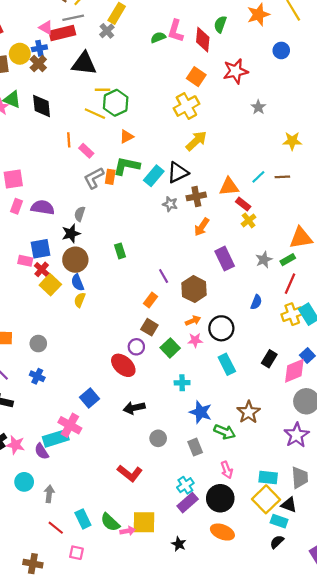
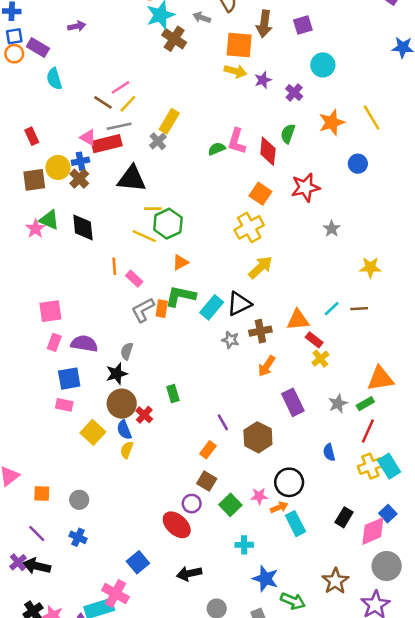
blue square: (40, 249) -> (69, 379), moved
red cross: (42, 269) -> (144, 415), moved
blue semicircle: (256, 302) -> (329, 452), turned 144
orange arrow: (193, 321) -> (279, 507), moved
brown star: (249, 412) -> (335, 581), moved

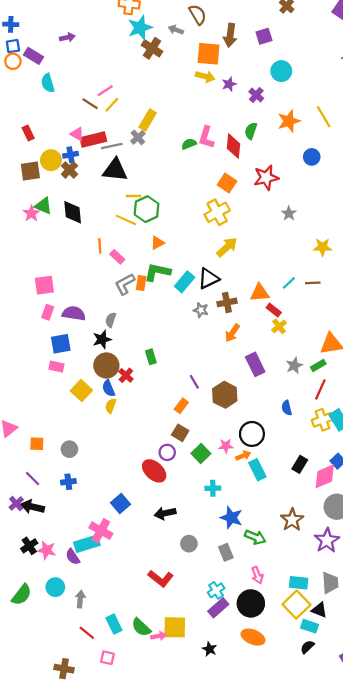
gray line: (119, 126) -> (112, 146), moved
blue cross: (78, 537) -> (68, 482), turned -32

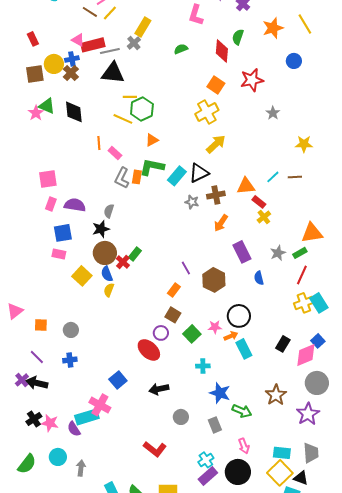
pink L-shape: (206, 137) -> (196, 15), moved
gray L-shape: (125, 284) -> (122, 178), turned -35
green rectangle: (151, 357) -> (135, 254), moved, turned 56
blue semicircle: (287, 408) -> (259, 278), moved

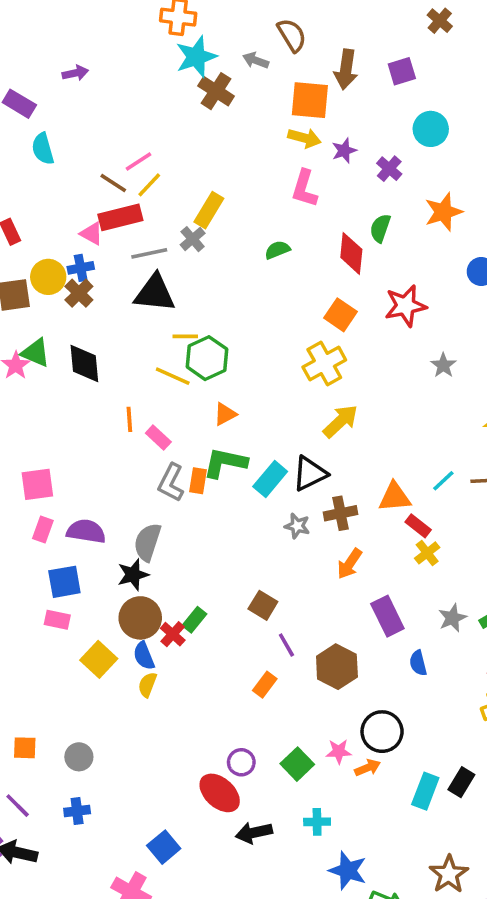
red rectangle: (93, 45) -> (120, 217), moved
gray semicircle: (109, 211) -> (147, 542), size x1.5
brown square: (173, 315) -> (263, 605), moved
cyan rectangle: (244, 349) -> (425, 791), moved, turned 48
black arrow: (159, 389) -> (254, 833), moved

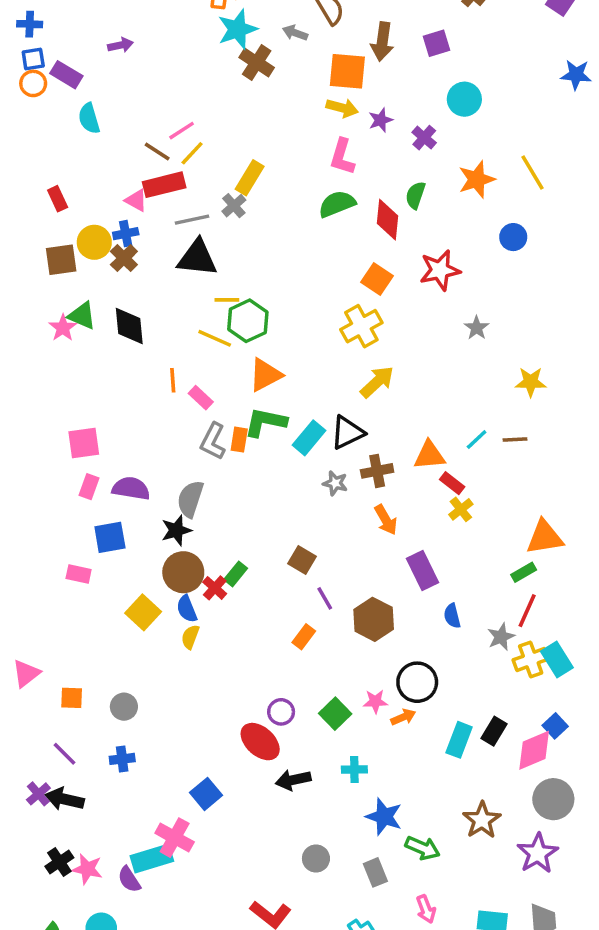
green semicircle: (277, 250) -> (337, 204), moved, size x1.5
orange triangle: (225, 414) -> (265, 375), size x1.5
orange arrow: (350, 564) -> (386, 520), turned -64
gray star: (452, 618) -> (501, 637), moved
pink rectangle: (57, 620) -> (79, 574), moved

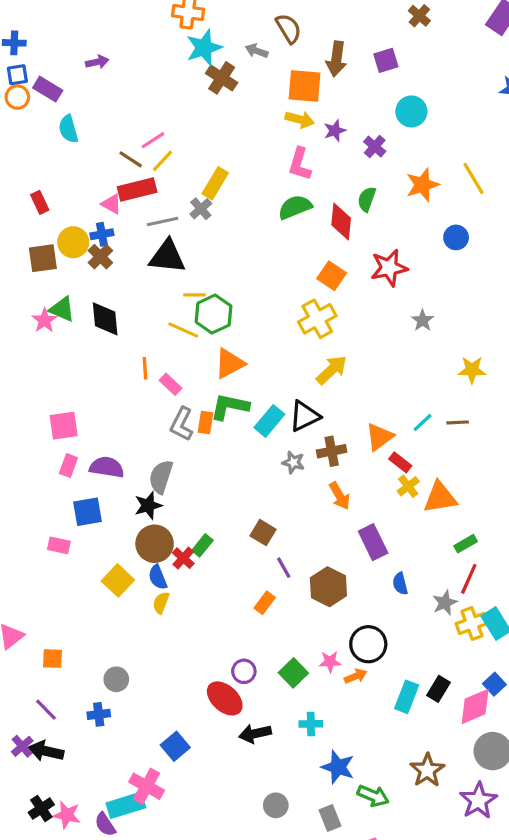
orange triangle: (429, 455) -> (379, 437), turned -32
orange triangle: (545, 537) -> (440, 497), moved
gray circle: (124, 707) -> (116, 679), moved

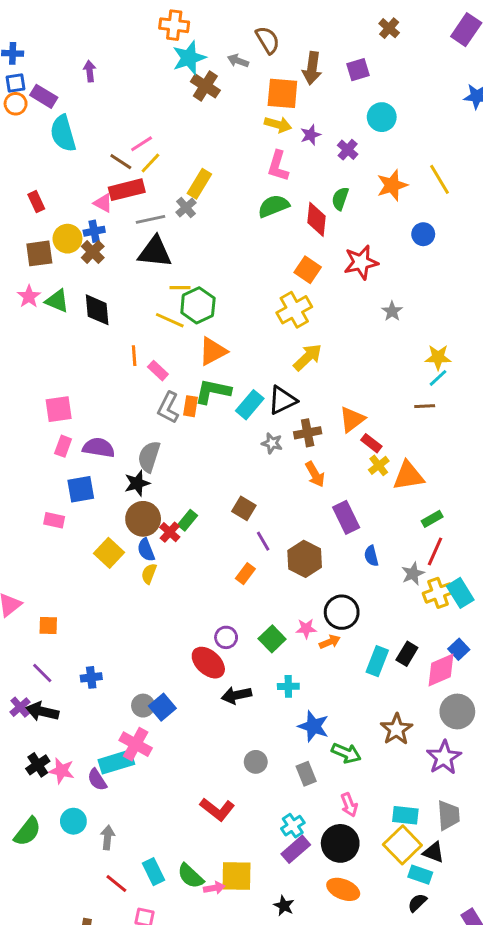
purple arrow: (97, 62) -> (90, 71), turned -84
cyan semicircle: (68, 129) -> (63, 133), size x1.4
pink star: (44, 320) -> (29, 296), moved
cyan line: (423, 422) -> (438, 378), moved
gray circle: (116, 679) -> (143, 706), moved

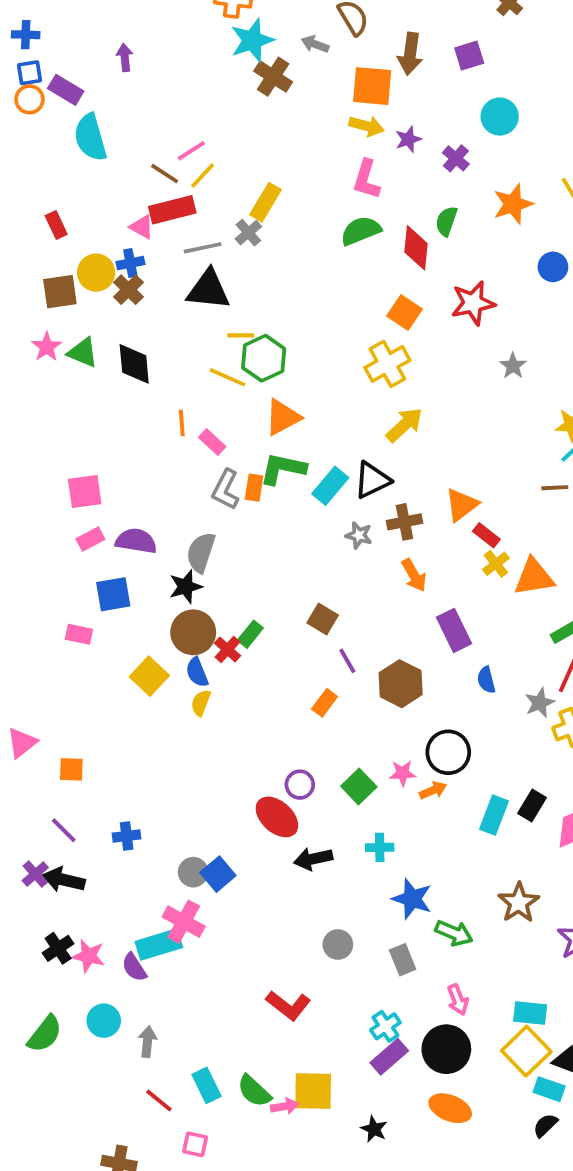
pink rectangle: (63, 446) -> (90, 539), turned 42

